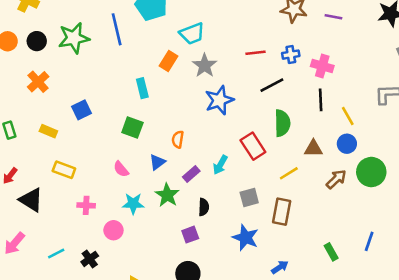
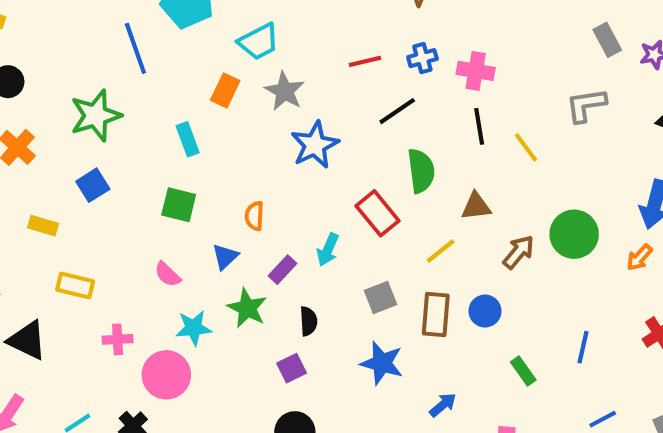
green star: (74, 38) -> (96, 116), moved
blue circle: (347, 144) -> (485, 311), moved
pink circle: (113, 230) -> (166, 375), size x1.5

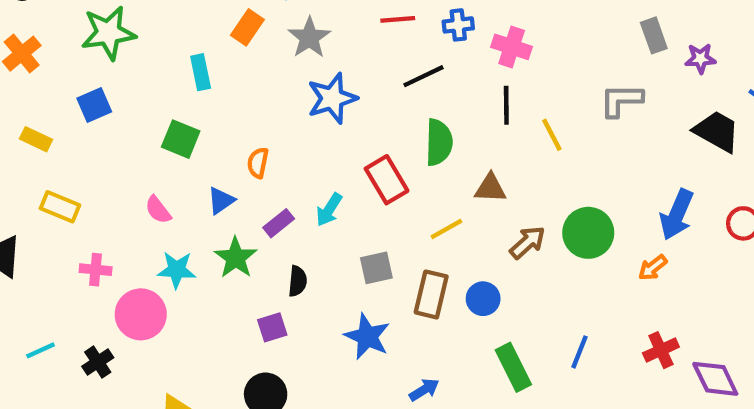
green rectangle: (523, 371) -> (513, 367), size x1.5

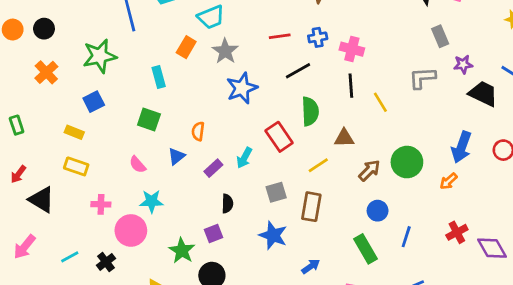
purple star: (700, 58) -> (463, 64), moved
yellow rectangle: (36, 139) -> (74, 132), moved
green star: (236, 258) -> (182, 251), moved
blue circle: (483, 299) -> (378, 211), moved

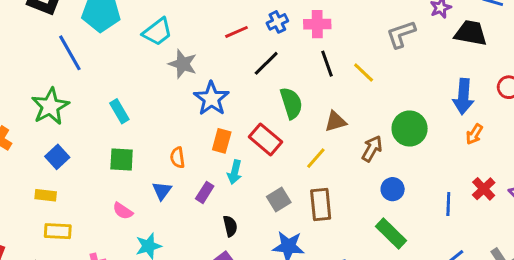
orange rectangle: (186, 47) -> (222, 141), moved
orange arrow: (449, 181) -> (474, 134), moved
blue line: (406, 237) -> (448, 204), moved

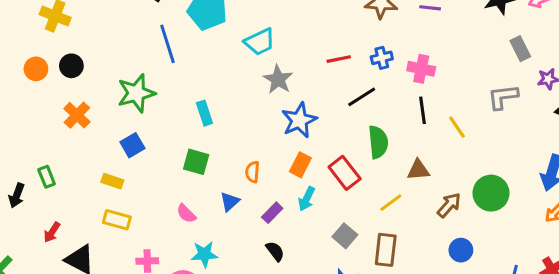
gray square: (279, 199) -> (345, 236), turned -30
black semicircle: (230, 226) -> (275, 251), moved, turned -36

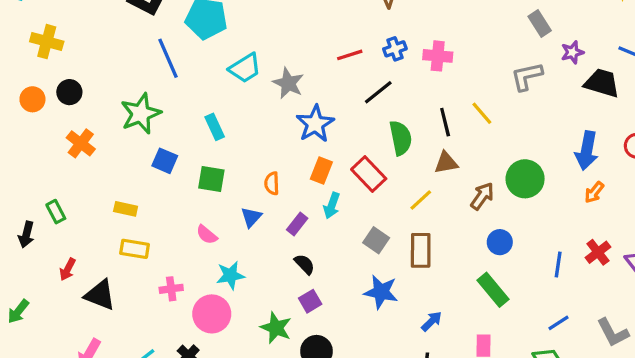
cyan trapezoid: (260, 42) -> (245, 68), moved
black line: (422, 110) -> (445, 122), moved
blue square: (132, 145) -> (165, 161), moved, turned -30

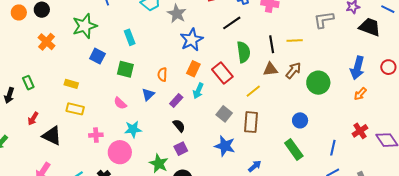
yellow line: (482, 113) -> (295, 40), turned -56
brown arrow: (482, 196) -> (293, 70), moved
blue line: (558, 264) -> (333, 148), moved

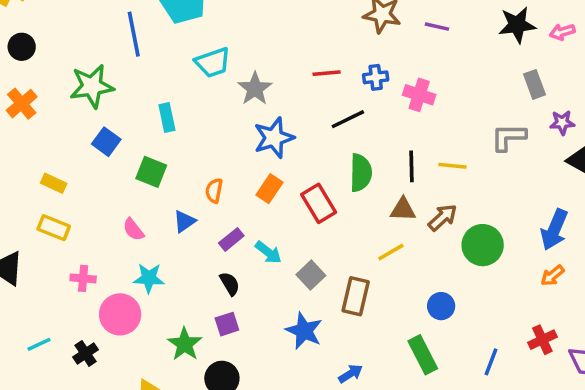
cyan arrow: (198, 91) -> (268, 252), moved, turned -84
yellow line: (253, 91) -> (391, 252), moved

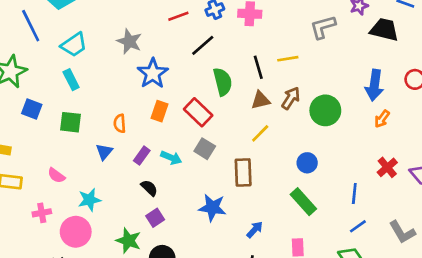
cyan trapezoid: (213, 62) -> (74, 45), moved
pink semicircle: (133, 229) -> (56, 175), moved
gray square: (311, 275) -> (205, 149), moved

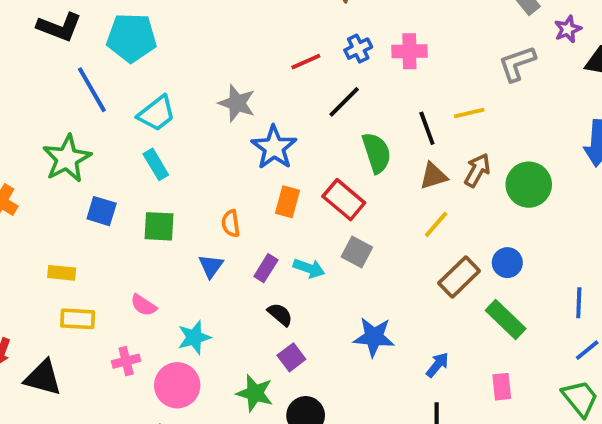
brown rectangle: (243, 172) -> (459, 277), moved, turned 52

